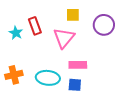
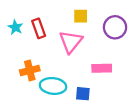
cyan star: (16, 33) -> (15, 27), moved
pink rectangle: (78, 65) -> (102, 68), moved
orange cross: (14, 75) -> (30, 70), moved

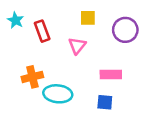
cyan star: (15, 27) -> (16, 20), moved
pink triangle: (71, 42) -> (77, 46), size x0.7
blue square: (83, 94) -> (105, 102), moved

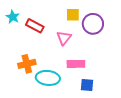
purple circle: (125, 30) -> (93, 24), moved
red rectangle: (42, 31) -> (35, 26), turned -42
pink rectangle: (111, 75) -> (76, 64), moved

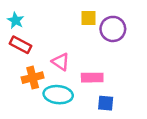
red rectangle: (35, 26) -> (20, 45), moved
pink triangle: (64, 38) -> (61, 62), moved, turned -35

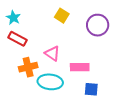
yellow square: (89, 18) -> (62, 16), moved, turned 32

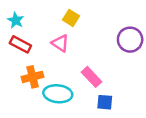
purple circle: (98, 25) -> (130, 40), moved
pink triangle: (52, 53) -> (60, 43), moved
pink rectangle: (80, 67) -> (92, 77), turned 48

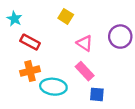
pink triangle: (60, 43) -> (85, 43), moved
red rectangle: (20, 44) -> (30, 42), moved

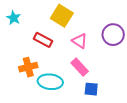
yellow square: (66, 16) -> (62, 16), size x1.5
red rectangle: (30, 42) -> (43, 40), moved

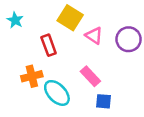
red rectangle: (43, 40) -> (49, 45), turned 42
pink triangle: (80, 41) -> (94, 36), moved
cyan ellipse: (50, 82) -> (57, 93), turned 40

